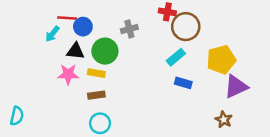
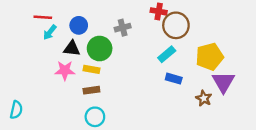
red line: (67, 18) -> (43, 17), moved
purple triangle: (236, 87) -> (223, 82), turned -35
brown star: (224, 120) -> (204, 98), moved

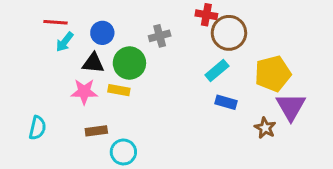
brown rectangle: (91, 90) -> (96, 131), moved
cyan semicircle: (16, 110) -> (37, 128), moved

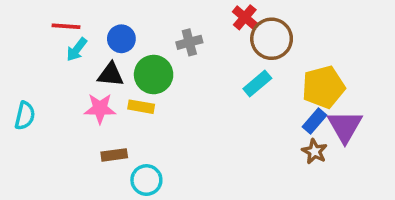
red cross: (206, 15) -> (245, 17), turned 30
blue rectangle: (226, 102) -> (314, 121), moved, turned -65
cyan semicircle: (37, 128) -> (25, 116), moved

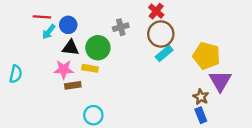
blue circle: (121, 39) -> (68, 25), moved
brown circle: (272, 39) -> (161, 34), moved
yellow pentagon: (323, 87) -> (206, 56), turned 30
blue rectangle: (314, 121) -> (201, 115), moved, turned -63
brown rectangle: (114, 155) -> (73, 85), moved

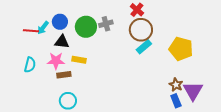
red line: (42, 17) -> (31, 31), moved
green circle: (98, 48) -> (86, 27), moved
cyan semicircle: (16, 74) -> (30, 65), moved
purple triangle: (220, 81) -> (193, 91), moved
cyan circle: (93, 115) -> (68, 101), moved

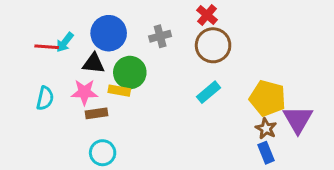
blue circle: (60, 22) -> (109, 33), moved, size x1.5
green circle: (86, 27) -> (130, 73), moved
cyan rectangle: (144, 47) -> (209, 92), moved
yellow pentagon: (181, 49) -> (268, 98), moved
purple triangle: (193, 91) -> (298, 119), moved

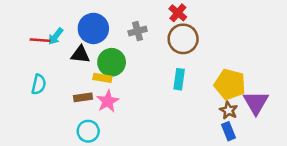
pink star: (84, 92) -> (108, 101), moved, turned -30
cyan rectangle: (209, 92) -> (179, 79), turned -42

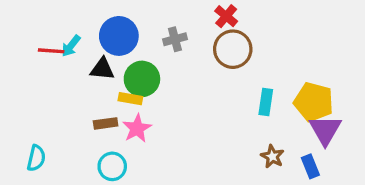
cyan rectangle: (179, 79) -> (266, 102), moved
cyan semicircle: (39, 84) -> (36, 158), moved
yellow pentagon: (230, 84) -> (314, 102), moved
brown star: (229, 110) -> (272, 156), moved
blue rectangle: (229, 131) -> (310, 166), moved

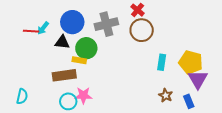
gray cross: (175, 39) -> (106, 24), size x1.6
brown rectangle: (106, 123) -> (64, 75), size x1.6
pink star: (137, 128) -> (83, 95), moved, turned 30

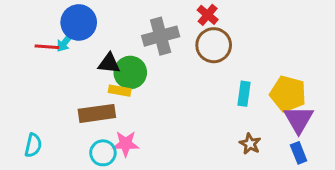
blue circle: (72, 22) -> (79, 22), moved
black triangle: (62, 42) -> (109, 63), moved
blue rectangle: (189, 101) -> (299, 153), moved

